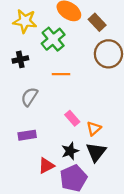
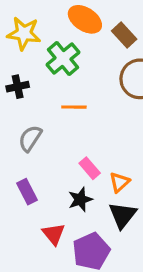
purple rectangle: (27, 135) -> (27, 192), turned 72
black star: (70, 151) -> (80, 199), moved
red triangle: (46, 166) -> (54, 234), turned -42

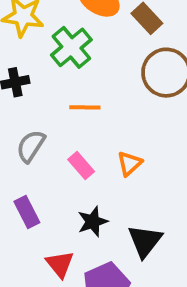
pink rectangle: (90, 168) -> (81, 165), moved
orange triangle: (119, 182) -> (129, 164), moved

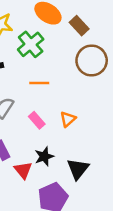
red triangle: (60, 264) -> (23, 170), moved

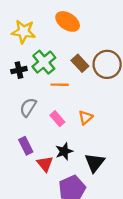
brown rectangle: (79, 26) -> (80, 63), moved
green cross: (31, 44) -> (44, 62), moved

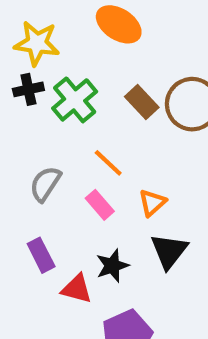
black cross: (19, 70) -> (28, 89), moved
orange line: (60, 85) -> (108, 163), moved, turned 42
black triangle: (95, 163) -> (169, 251), moved
red triangle: (45, 164) -> (77, 289), turned -36

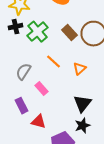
orange triangle: (152, 203) -> (80, 69), moved
pink rectangle: (100, 205) -> (42, 89), moved
black star: (112, 266) -> (82, 126), moved

